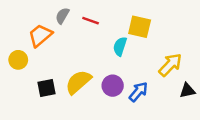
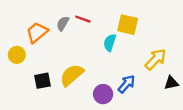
gray semicircle: (62, 16) -> (63, 24), moved
purple circle: (113, 86) -> (103, 94), moved

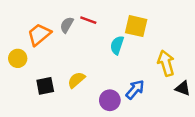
yellow arrow: (156, 59) -> (166, 63), turned -60
yellow semicircle: (72, 75) -> (76, 80), size x0.7
black triangle: (171, 83) -> (183, 88), turned 32

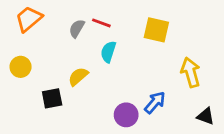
orange trapezoid: (39, 34) -> (29, 19), moved
cyan semicircle: (117, 45) -> (108, 52), moved
yellow semicircle: (76, 80) -> (78, 76), moved
black triangle: (183, 88) -> (206, 116), moved

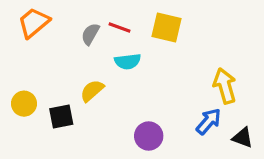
yellow square: (156, 30) -> (166, 28), moved
cyan semicircle: (108, 52) -> (128, 62), turned -115
yellow circle: (21, 67) -> (24, 104), moved
blue arrow: (155, 103) -> (209, 121), moved

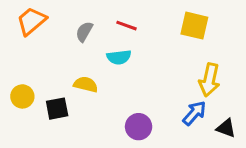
red line: (120, 28) -> (126, 26), moved
yellow square: (166, 28) -> (194, 26), moved
yellow arrow: (225, 86) -> (209, 80), turned -152
yellow semicircle: (92, 91) -> (86, 84), turned 55

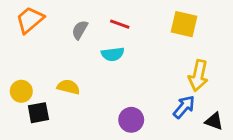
yellow semicircle: (86, 84) -> (68, 87), moved
black square: (57, 109) -> (38, 113), moved

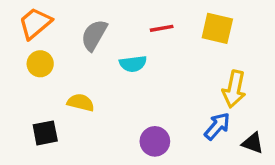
red line: (120, 24) -> (162, 28), moved, turned -30
gray semicircle: (80, 30) -> (94, 35), size x1.4
yellow circle: (21, 91) -> (40, 64), moved

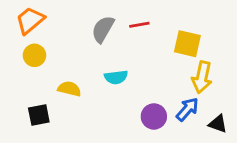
yellow square: (217, 28) -> (187, 44), moved
gray semicircle: (94, 35) -> (103, 29), moved
cyan semicircle: (133, 64) -> (116, 77), moved
purple circle: (155, 141) -> (154, 116), moved

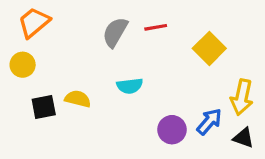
yellow square: (187, 44) -> (209, 48), turned 32
yellow circle: (34, 55) -> (23, 65), moved
yellow arrow: (202, 77) -> (242, 97), moved
black square: (39, 115) -> (44, 107), moved

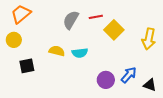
yellow square: (209, 48) -> (114, 30), moved
yellow arrow: (242, 97) -> (149, 39), moved
yellow semicircle: (78, 99) -> (57, 51), moved

